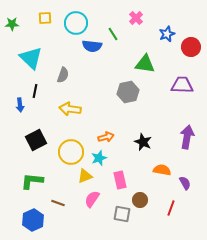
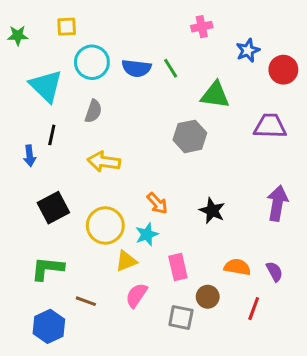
pink cross: (136, 18) -> (202, 27), turned 32
cyan circle: (76, 23) -> (92, 62), moved
green line: (113, 34) -> (171, 68), moved
orange arrow: (106, 137) -> (157, 203), turned 63
orange semicircle: (162, 170) -> (237, 267), moved

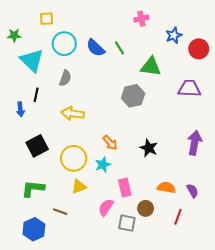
green star: (18, 36) -> (14, 35), moved
blue semicircle: (136, 68) -> (96, 48), turned 36
yellow triangle: (126, 261) -> (79, 187), moved
pink semicircle: (136, 295) -> (106, 207), moved

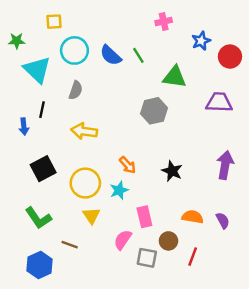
yellow triangle: (79, 187) -> (91, 216), turned -42
green L-shape: (33, 189) -> (38, 218), turned -130
red line: (178, 217) -> (193, 257), moved

